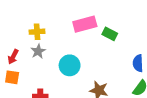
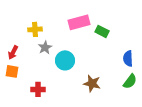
gray star: (38, 51) -> (45, 47), moved

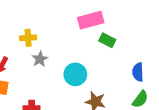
pink rectangle: (79, 22) -> (91, 20), moved
cyan circle: (65, 60) -> (75, 74), moved

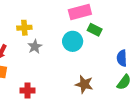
cyan circle: (75, 74) -> (73, 41), moved

